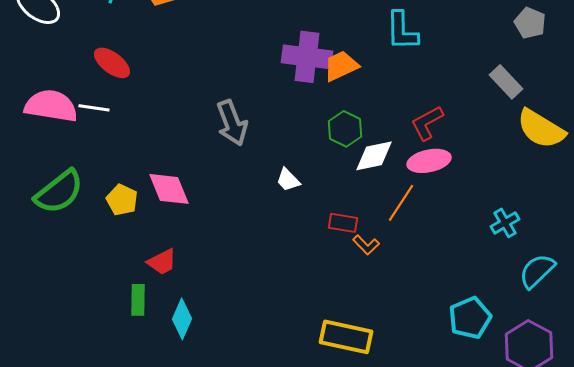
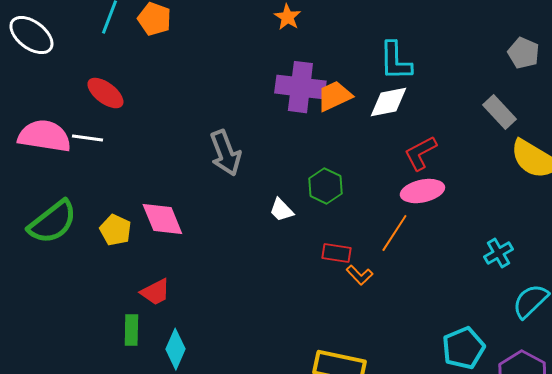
green hexagon: (345, 129) -> (325, 186), moved
white diamond: (374, 156) -> (388, 102), moved

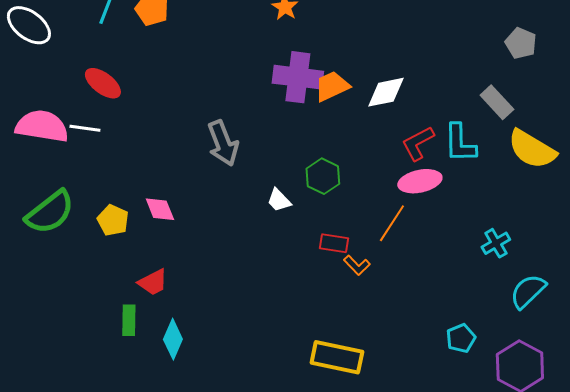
cyan L-shape: (395, 61) -> (460, 143), moved
pink diamond: (162, 219) -> (160, 209), size x0.7
cyan pentagon: (463, 348) -> (461, 338), size x0.7

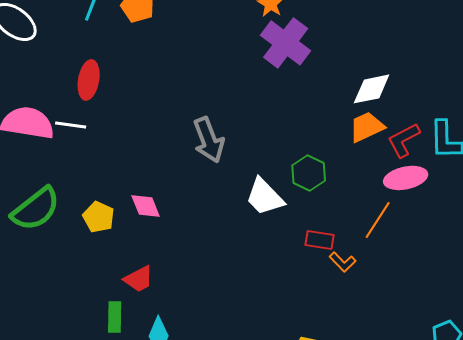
purple cross: (298, 77) -> (286, 43), moved, turned 30
red ellipse: (103, 83) -> (89, 80), turned 63
orange trapezoid: (332, 86) -> (367, 127), moved
white trapezoid: (279, 200) -> (265, 197), size x1.6

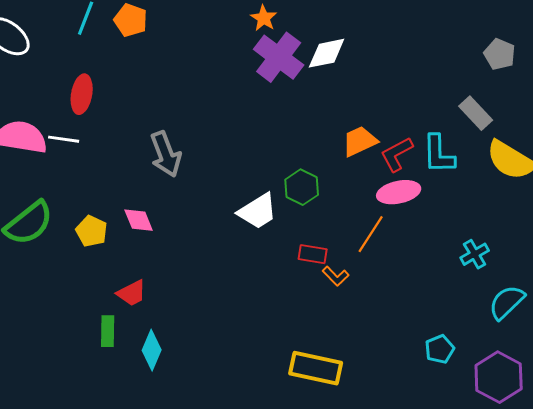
white diamond: (372, 89) -> (327, 53), moved
gray arrow: (209, 140) -> (166, 154), moved
white trapezoid: (265, 197) -> (258, 211), turned -78

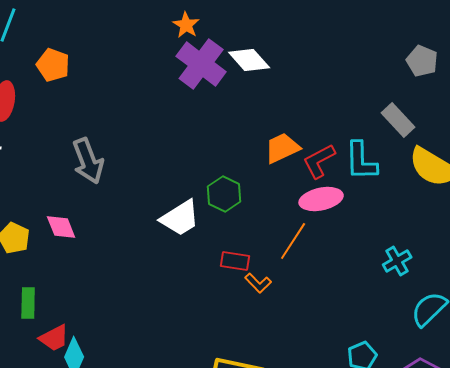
orange pentagon: (131, 20) -> (53, 65), moved
white diamond: (327, 53) -> (249, 60), turned 60
red trapezoid: (132, 293) -> (54, 338), moved
green rectangle: (108, 331) -> (28, 303), moved

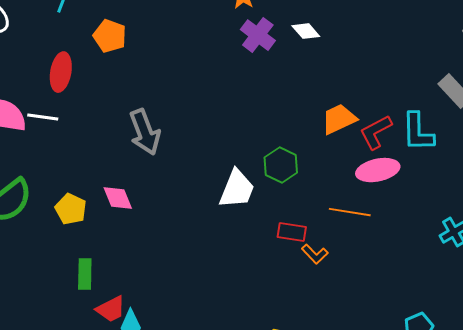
white diamond: (249, 60) -> (306, 31), size x0.7
purple cross: (201, 64) -> (258, 35), size x0.7
white trapezoid: (180, 218) -> (237, 189), turned -36
orange line: (293, 241) -> (350, 212), turned 66

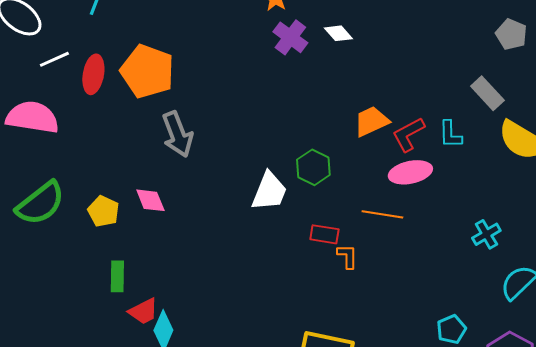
orange pentagon: (110, 36) -> (147, 71), moved, size x1.6
white line: (43, 117) -> (54, 59), moved, turned -32
cyan L-shape: (418, 132) -> (450, 134), size x0.7
orange L-shape: (315, 254) -> (347, 256), turned -136

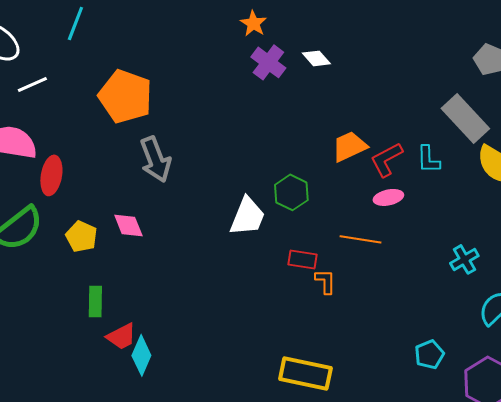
red ellipse: (93, 74) -> (51, 175), moved
gray rectangle: (487, 93) -> (465, 118), size x1.4
pink ellipse: (410, 172) -> (388, 197), size x0.7

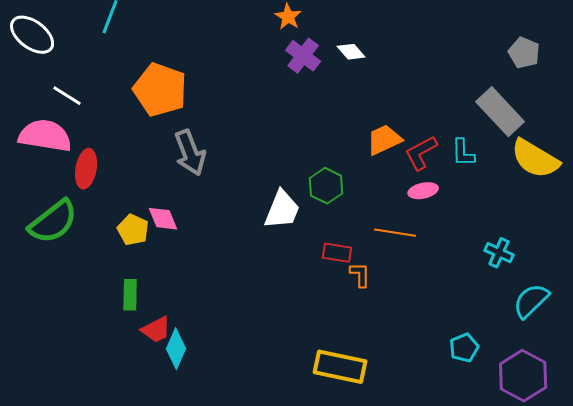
white line: (32, 84) -> (67, 96), moved, turned 56
yellow pentagon: (81, 236) -> (133, 230), moved
cyan cross: (464, 259) -> (499, 253), turned -36

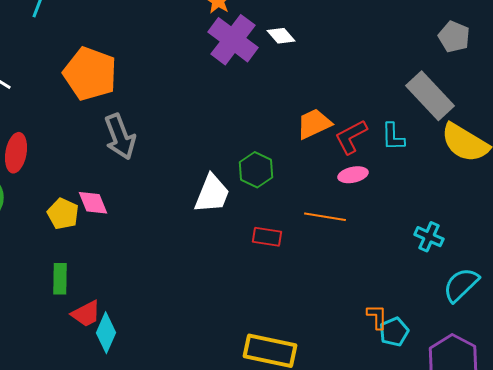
purple cross: (303, 56) -> (233, 40), size x1.4
orange L-shape: (360, 275) -> (377, 317), moved

